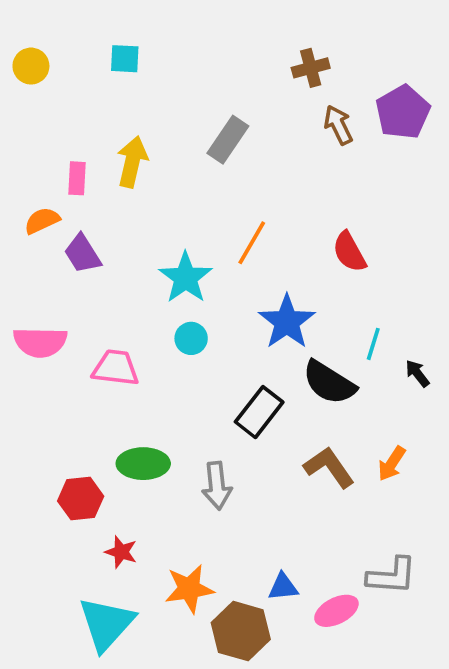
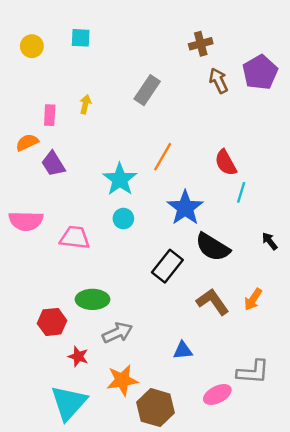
yellow circle: (31, 66) -> (32, 46), moved
yellow arrow: (132, 162) -> (85, 104), size x0.6
cyan line: (373, 344) -> (241, 192), moved
gray arrow: (217, 486) -> (117, 333), moved, turned -108
blue triangle: (283, 587) -> (183, 351), moved

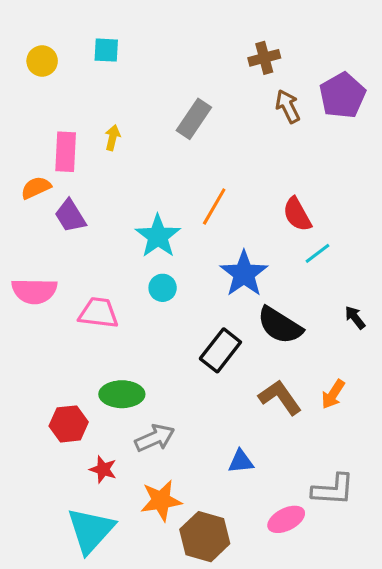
pink rectangle: (50, 115) -> (66, 152), size x1.4
cyan line: (241, 192) -> (317, 253), turned 36

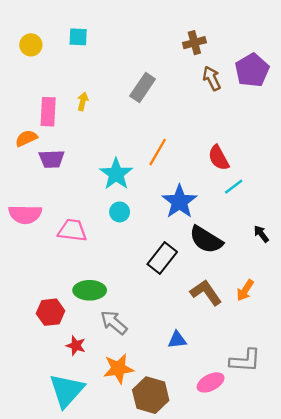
purple trapezoid: (70, 216) -> (52, 159), turned -60
gray arrow: (155, 438) -> (114, 323), turned -116

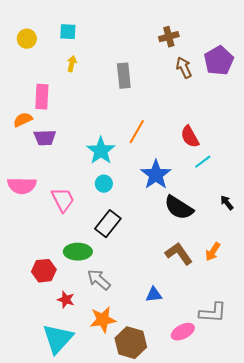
gray rectangle: (143, 88) -> (124, 76), turned -40
yellow arrow: (83, 101) -> (72, 64), moved
pink trapezoid: (72, 230) -> (63, 200), turned 56
black rectangle: (162, 258) -> (108, 224), moved

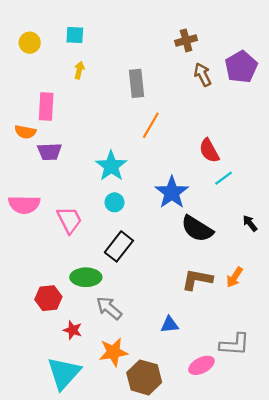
orange semicircle: (23, 120) -> (25, 132), turned -144
orange line: (137, 132) -> (151, 125), moved
brown L-shape: (179, 254) -> (197, 279), turned -44

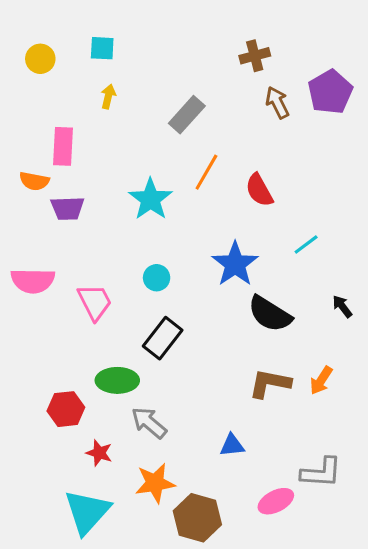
gray rectangle: (137, 83) -> (187, 115), turned 48
red semicircle: (209, 151) -> (259, 190), moved
cyan star: (111, 166) -> (151, 199), moved

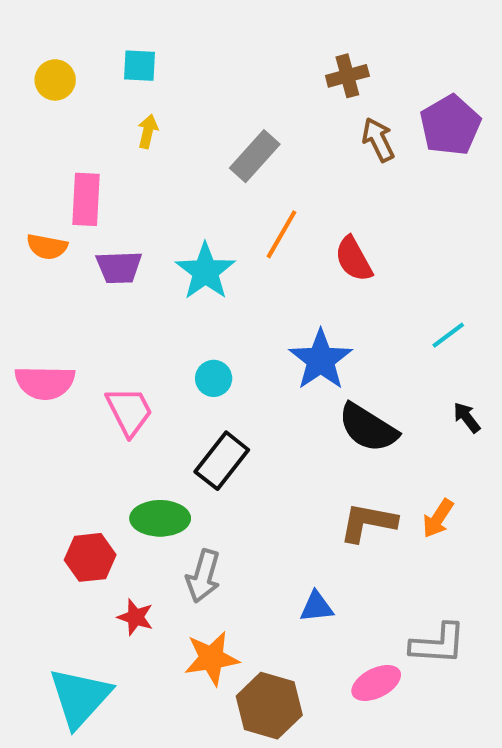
purple trapezoid: (67, 208) -> (119, 267), moved
cyan line: (306, 244) -> (448, 335), moved
gray arrow: (149, 423) -> (203, 576), turned -114
cyan triangle: (87, 512) -> (80, 697), moved

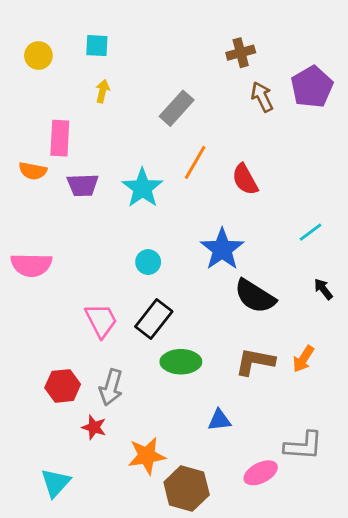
pink trapezoid: (129, 411) -> (101, 320), moved
green ellipse: (160, 518) -> (181, 362), moved
gray arrow: (203, 576) -> (111, 387), moved
cyan triangle: (80, 697) -> (56, 483), size x0.7

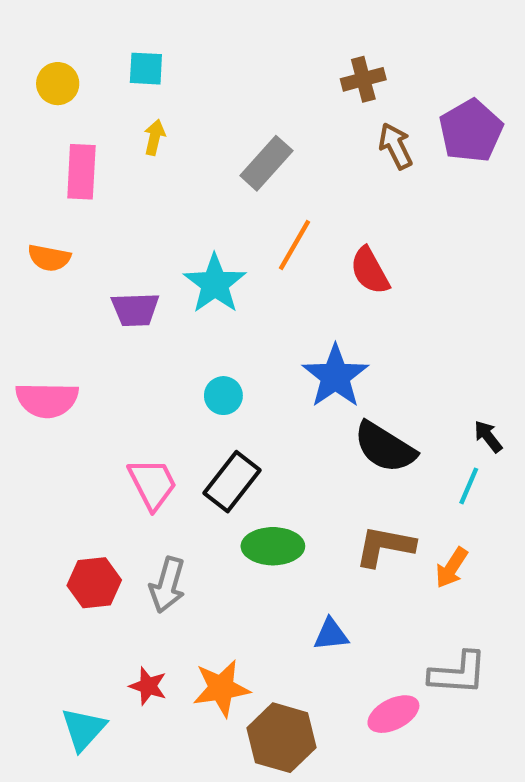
pink rectangle: (60, 138) -> (81, 172), moved
purple trapezoid: (83, 185) -> (135, 310), moved
cyan line: (310, 232) -> (469, 486), moved, turned -30
orange arrow: (303, 359) -> (451, 568), moved
red star: (94, 427) -> (148, 686), moved

